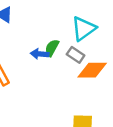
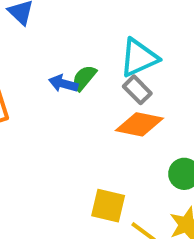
gray rectangle: (76, 55) -> (137, 90), moved

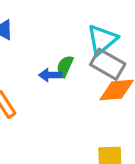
gray rectangle: (137, 90) -> (108, 64), size x1.5

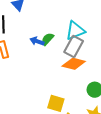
gray rectangle: (108, 64) -> (74, 47), turned 70

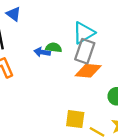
green semicircle: (48, 39) -> (54, 48), turned 64

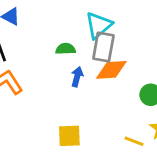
blue arrow: (42, 52) -> (77, 77), moved, turned 105
yellow square: (75, 119) -> (69, 136), moved

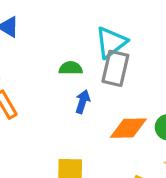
orange diamond: (111, 70) -> (128, 128), moved

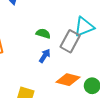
cyan triangle: (111, 42) -> (84, 27), moved

